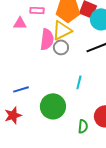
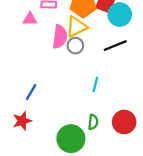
blue line: (21, 89) -> (31, 92), turned -42
green circle: (53, 106) -> (71, 139), moved
green semicircle: (83, 126) -> (93, 122), moved

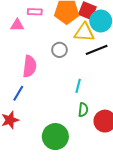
yellow triangle: (76, 27) -> (84, 32), moved, turned 30
pink semicircle: (60, 37) -> (30, 66), moved
green semicircle: (93, 122) -> (83, 110), moved

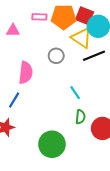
pink rectangle: (35, 12) -> (39, 17), moved
yellow triangle: (84, 32) -> (81, 38), turned 30
cyan line: (78, 86) -> (75, 93), turned -48

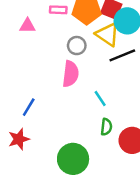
gray circle: (56, 56) -> (77, 46), moved
pink semicircle: (26, 73) -> (71, 74), moved

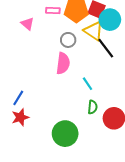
pink triangle: (27, 26) -> (27, 24), turned 40
black line: (122, 55) -> (106, 48), turned 75
blue line: (29, 107) -> (18, 98), moved

